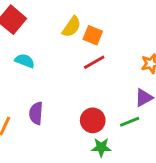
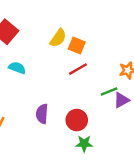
purple semicircle: (36, 113) -> (42, 114), moved
green line: (130, 122) -> (109, 91), moved

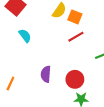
cyan semicircle: (17, 68) -> (25, 36), turned 32

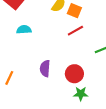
cyan semicircle: (25, 36) -> (24, 30), turned -56

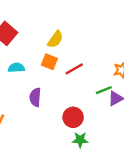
orange square: (74, 11) -> (49, 62), moved
purple semicircle: (45, 68) -> (35, 97), moved

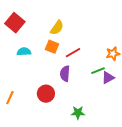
purple semicircle: (35, 97) -> (65, 74), moved
red circle: (73, 117) -> (46, 94), moved

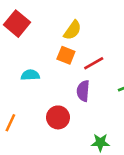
cyan semicircle: (24, 52) -> (30, 75), moved

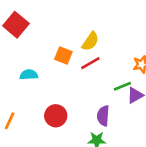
yellow semicircle: (73, 30) -> (90, 41), moved
purple semicircle: (83, 91) -> (103, 116), moved

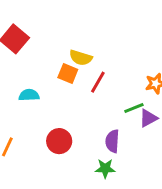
yellow semicircle: (90, 41) -> (81, 58), moved, turned 72
red line: (90, 63) -> (98, 82), turned -30

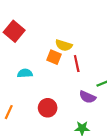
red line: (98, 82) -> (77, 64), turned -42
purple semicircle: (112, 141) -> (87, 97), moved, turned -70

